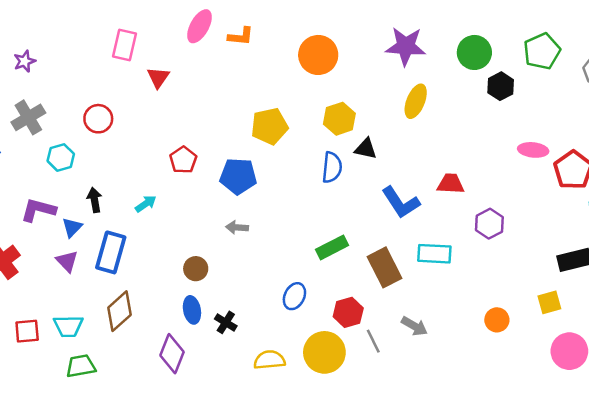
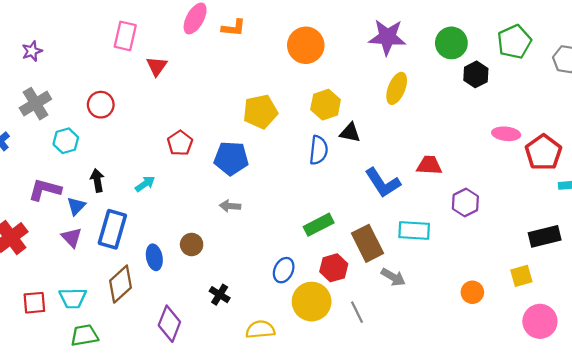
blue ellipse: (192, 310) -> (154, 257), moved
red hexagon: (348, 312) -> (334, 268), moved
gray arrow: (414, 326) -> (393, 277), moved
yellow circle: (324, 352) -> (312, 302), moved

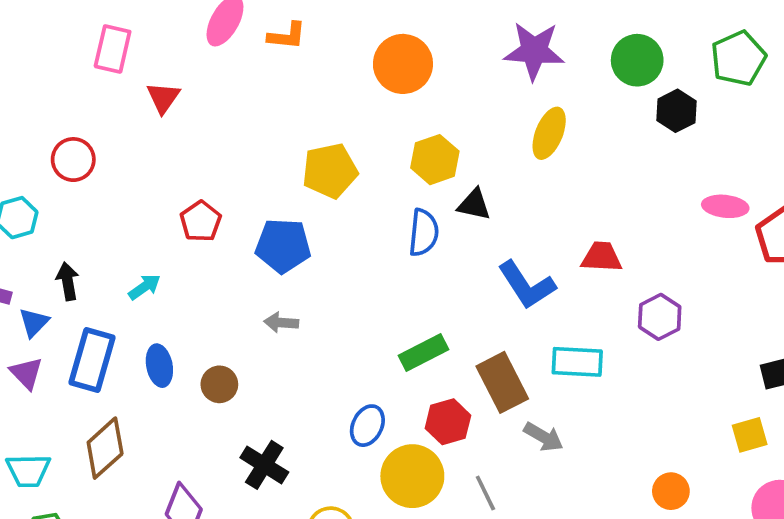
blue ellipse: (154, 257) -> (159, 366), moved
orange circle: (472, 292) -> (671, 491), moved
black cross: (220, 295) -> (264, 465), size x1.4

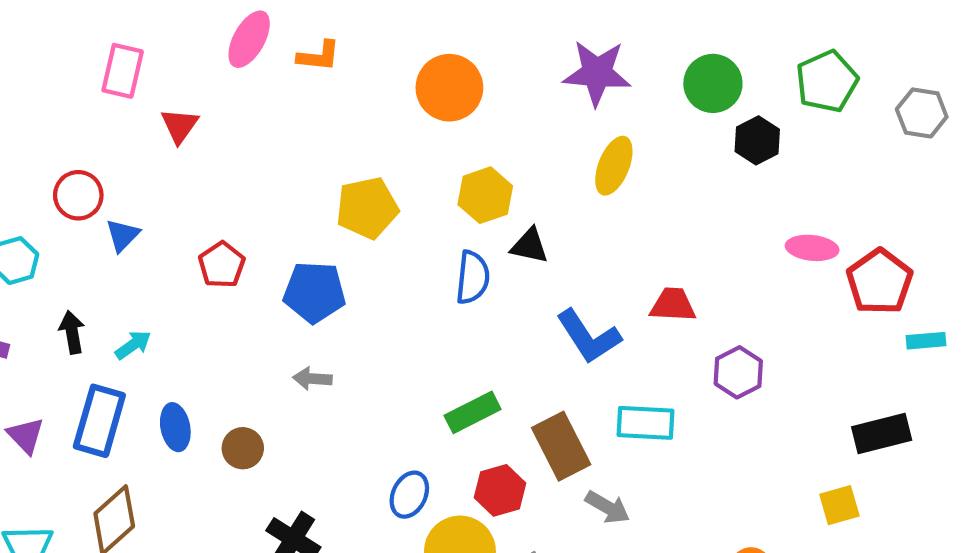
cyan arrow: (144, 287) -> (133, 345), moved
blue triangle: (34, 323) -> (123, 235), moved

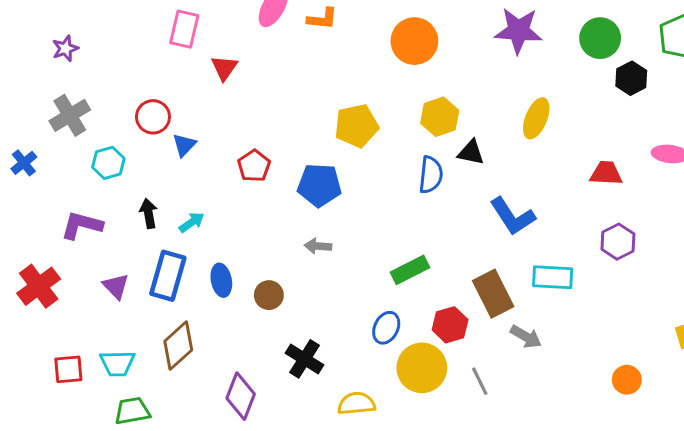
yellow ellipse: (614, 166) -> (536, 118), moved
red trapezoid: (673, 305) -> (606, 173), moved
green rectangle: (473, 412) -> (410, 270), moved

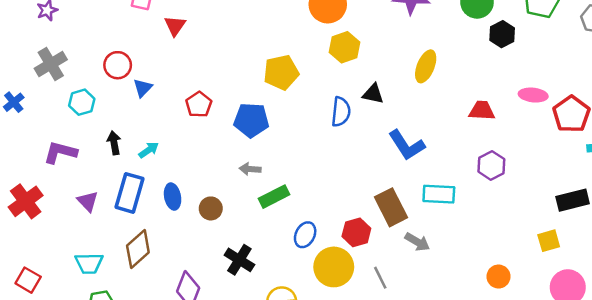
yellow hexagon: (440, 117) -> (344, 47), moved
green rectangle: (410, 270) -> (274, 197), moved
red square: (68, 369) -> (28, 280), moved, turned 35

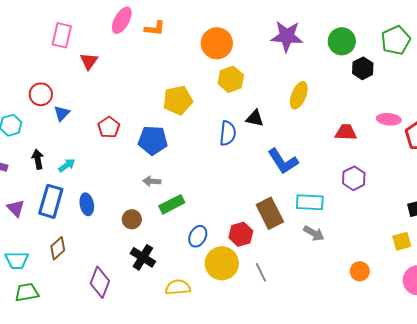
brown circle: (211, 208) -> (132, 219), moved
gray arrow: (417, 242) -> (314, 233), moved
brown diamond: (138, 249) -> (58, 248), size x0.7

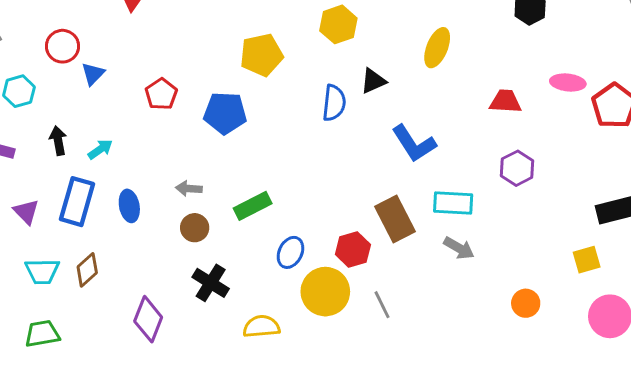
black triangle: (255, 118) -> (373, 81), turned -36
gray arrow: (152, 181) -> (189, 189), moved
cyan trapezoid: (17, 260) -> (42, 271), moved

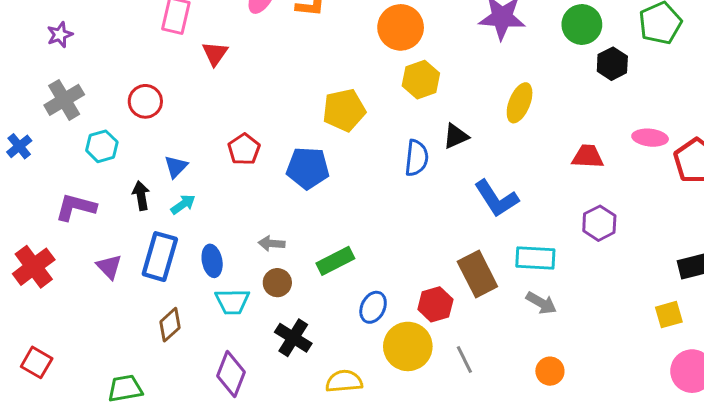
blue triangle: (93, 74) -> (176, 167), moved
cyan trapezoid: (42, 271) -> (232, 301), moved
orange circle: (526, 303) -> (550, 371), moved

